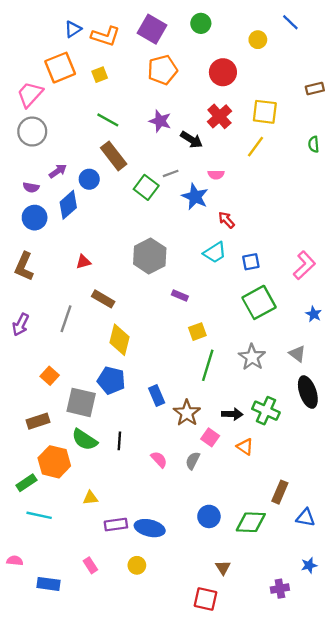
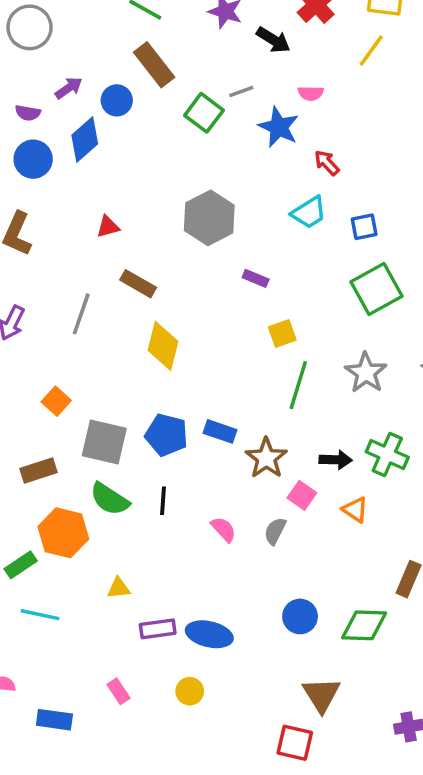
blue pentagon: (111, 380) -> (167, 435), moved
blue rectangle: (157, 396) -> (220, 431), turned -48
brown triangle: (223, 568) -> (321, 695), size x1.6

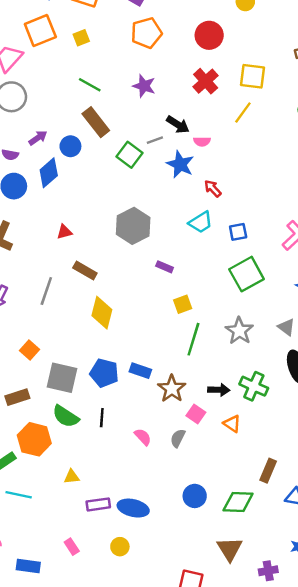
black arrow: (273, 40) -> (178, 125), moved
brown triangle: (321, 695) -> (230, 549), moved

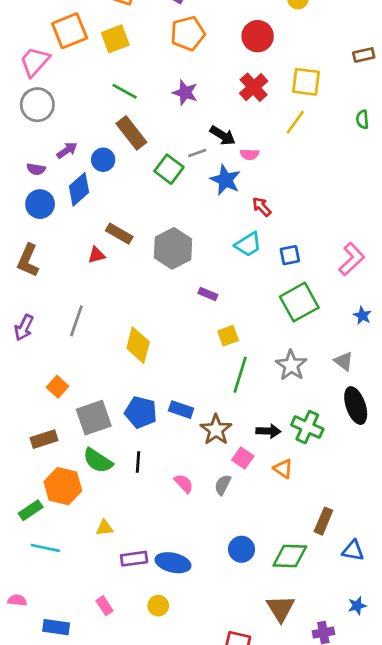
yellow square: (81, 38) -> (115, 39), size x1.5
brown rectangle: (85, 270) -> (119, 234), moved
gray square: (62, 378) -> (94, 418), turned -32

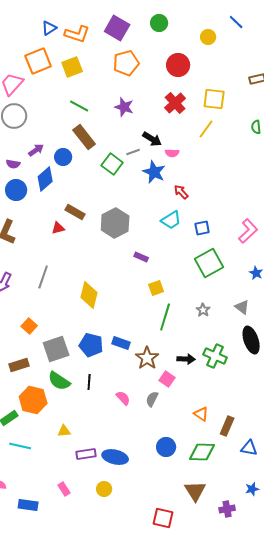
gray star: (291, 365) -> (203, 310), size x0.6
orange triangle: (283, 469) -> (201, 414), moved

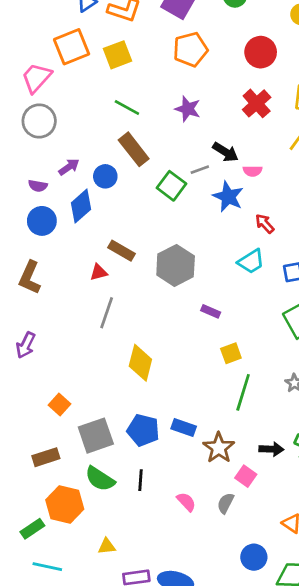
gray line: (43, 277) -> (107, 313), moved
blue circle: (166, 447) -> (254, 557), moved

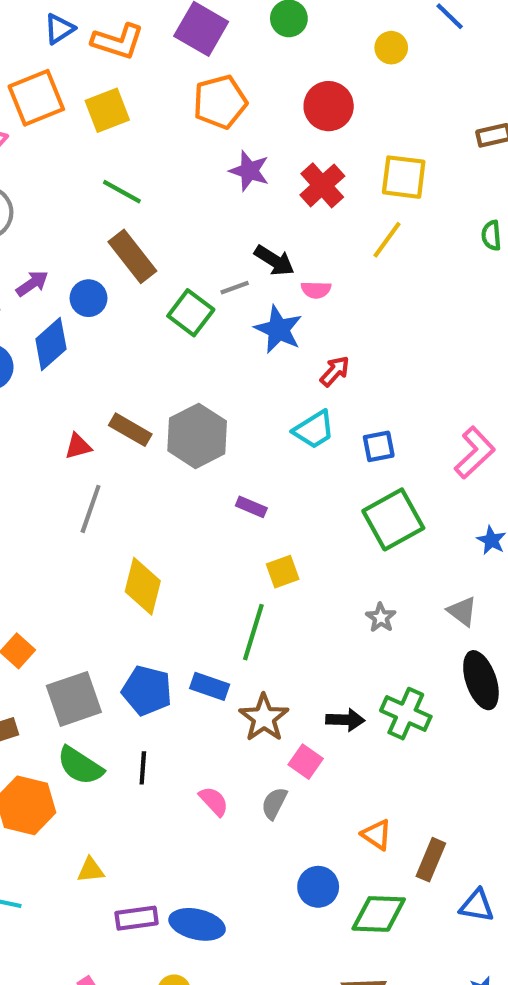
purple star: (188, 109) -> (249, 171), moved
red arrow: (265, 224) -> (335, 371), turned 85
brown rectangle: (122, 251) -> (130, 430), moved
green line: (243, 392) -> (253, 632), moved

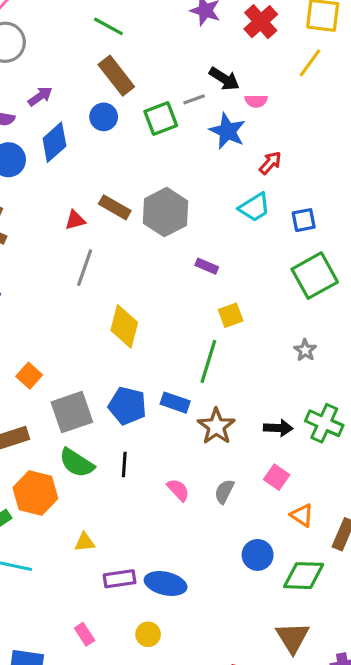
blue circle: (89, 298) -> (104, 117), moved
green square: (191, 313) -> (161, 118), turned 32
pink square: (306, 762) -> (277, 477), moved

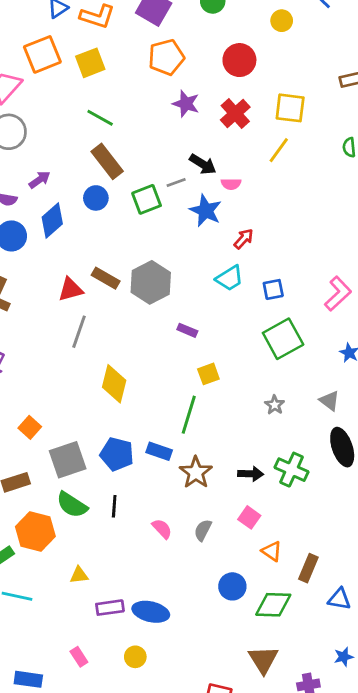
red triangle: (75, 220) -> (71, 289), size x1.4

